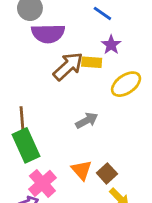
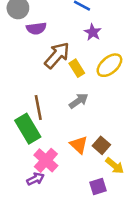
purple semicircle: (48, 33) -> (36, 28), size x0.7
yellow rectangle: (92, 62) -> (77, 68), moved, turned 60
brown line: (22, 120) -> (38, 107), moved

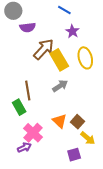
yellow ellipse: (109, 65) -> (85, 58), turned -65
yellow rectangle: (77, 68) -> (59, 60), size x1.5
green rectangle: (28, 129) -> (19, 107), size x0.7

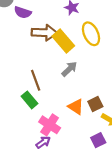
purple semicircle: (28, 27) -> (23, 12), turned 35
brown arrow: (44, 49) -> (44, 33), turned 60
brown square: (78, 122) -> (95, 104), turned 32

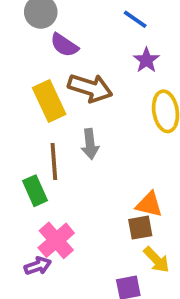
yellow rectangle: (63, 41) -> (49, 101), moved
gray arrow: (69, 69) -> (90, 144), moved, turned 112
orange triangle: (76, 107) -> (149, 204), moved, turned -35

